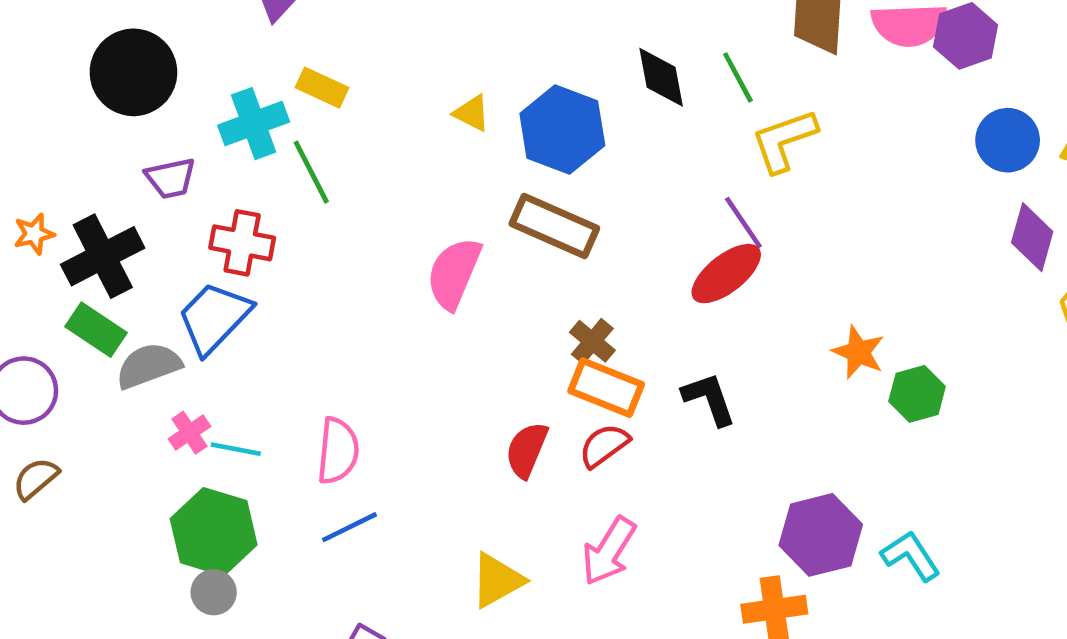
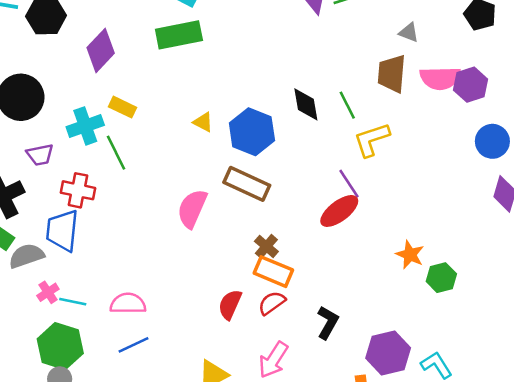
blue trapezoid: (214, 318) -> (62, 230), turned -39
black L-shape: (709, 399) -> (328, 323), moved, turned 48
pink semicircle: (338, 451) -> (128, 303), turned -96

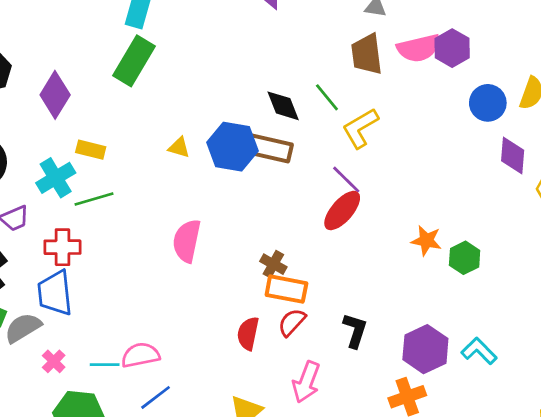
green rectangle: (179, 35) -> (134, 61), turned -36
green line: (116, 153) -> (94, 199), turned -68
brown rectangle: (247, 184) -> (267, 148), moved
cyan line: (73, 302) -> (105, 365), moved

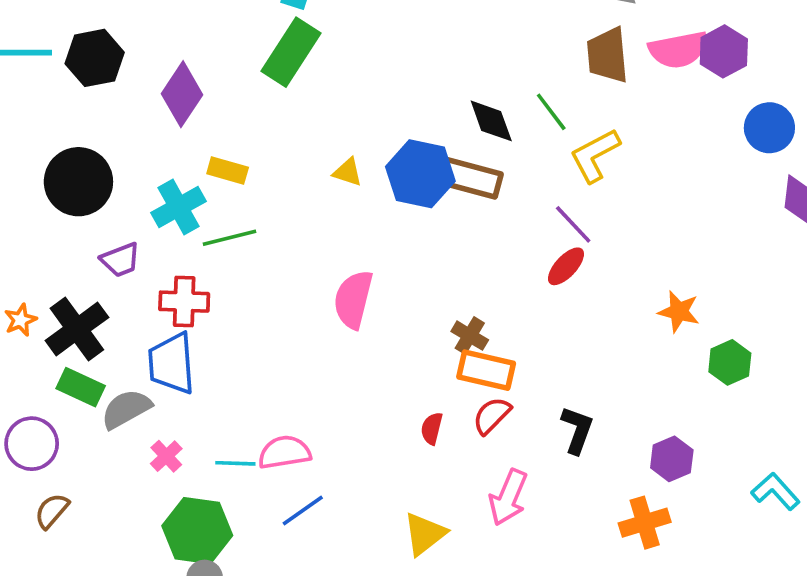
red ellipse: (342, 211) -> (566, 266), size x0.7
green hexagon: (465, 258) -> (730, 362), moved
red semicircle: (248, 333) -> (432, 428), size x0.7
purple hexagon: (425, 349) -> (672, 459), size x0.7
cyan L-shape: (479, 351) -> (776, 491), moved

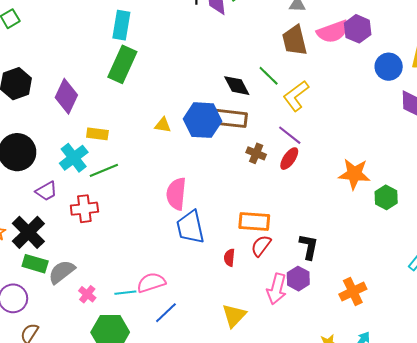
orange star: (679, 312) -> (354, 174), size x1.4
brown cross: (470, 336) -> (256, 153), moved
blue trapezoid: (172, 363) -> (190, 227), moved
purple hexagon: (672, 459) -> (298, 279), moved

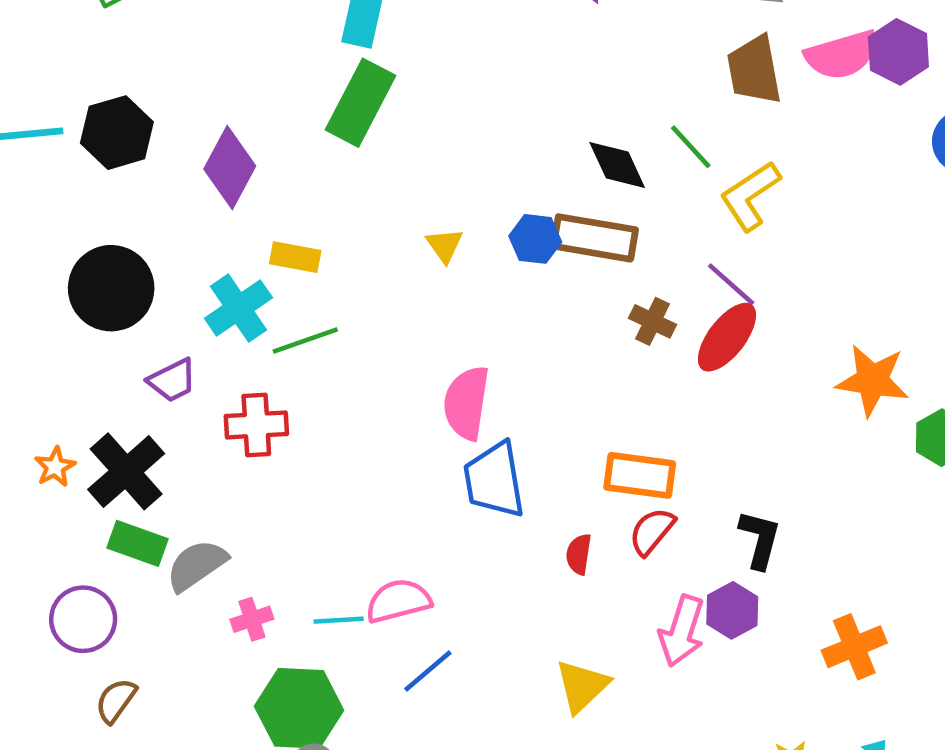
blue hexagon: (203, 120) -> (535, 239), size x0.6
yellow triangle: (163, 125) -> (445, 245), turned 42
red ellipse: (289, 159) -> (727, 337), size x1.4
pink cross: (87, 294) -> (252, 619), turned 30

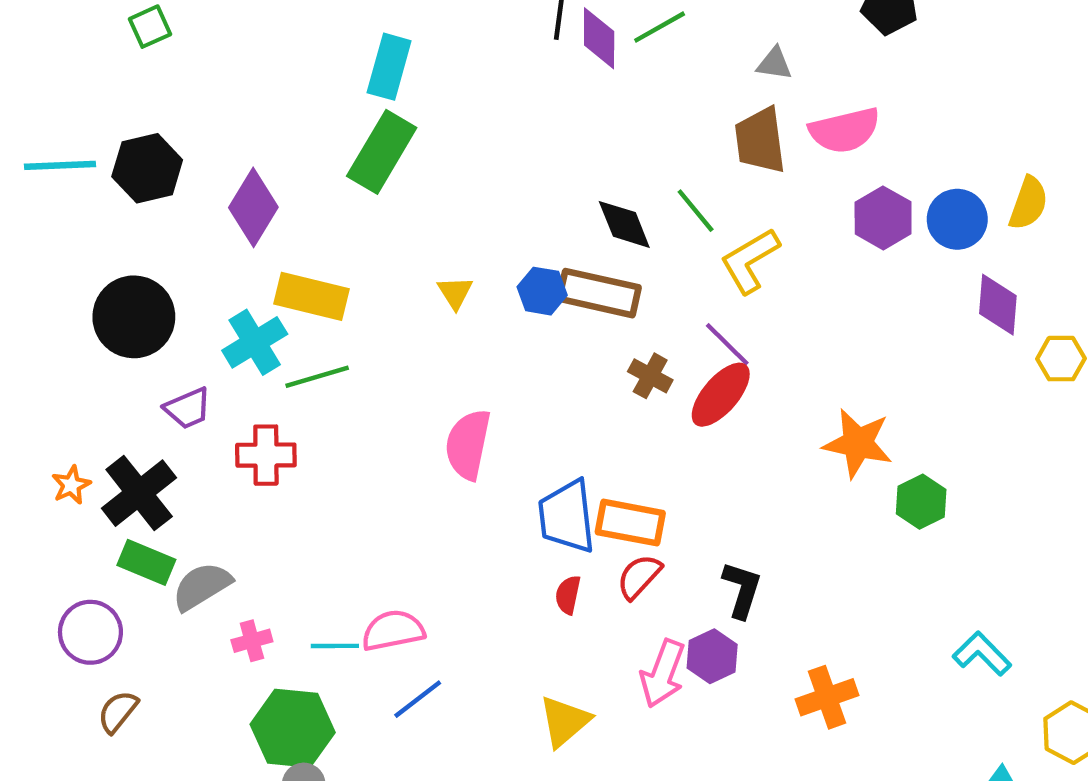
purple hexagon: (898, 52) -> (883, 218), moved
yellow rectangle: (295, 257) -> (312, 296), size x1.5
blue trapezoid: (494, 480) -> (567, 516), moved

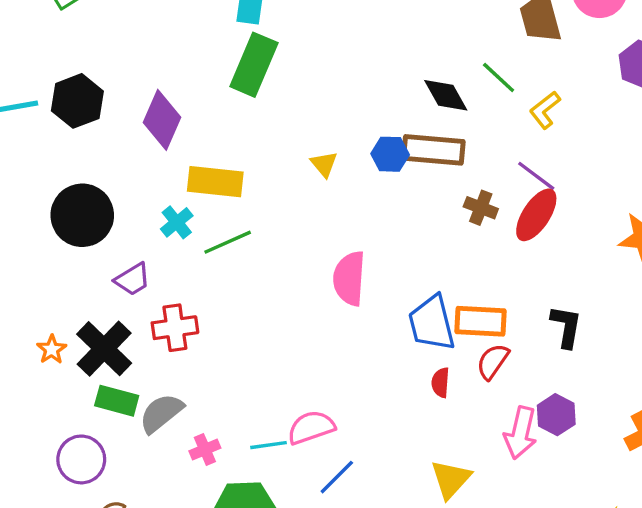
yellow L-shape: (750, 261) -> (545, 110), size x0.7
cyan cross: (255, 342) -> (177, 222), size x0.7
red cross: (266, 455) -> (175, 328), moved
black L-shape: (742, 590) -> (566, 327), moved

